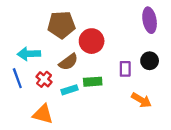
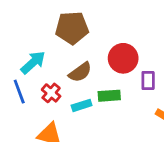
red circle: (92, 41) -> (123, 58), moved
cyan arrow: (29, 54) -> (33, 62), turned 140

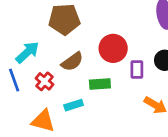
cyan rectangle: (82, 105) -> (74, 105), moved

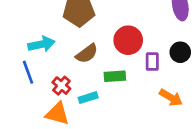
cyan arrow: (27, 52) -> (41, 44), turned 30
red cross: (44, 81) -> (61, 86), moved

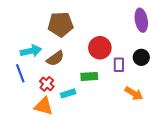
brown semicircle: (87, 54) -> (55, 58), moved

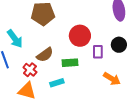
cyan arrow: (31, 51) -> (15, 39), turned 66
brown semicircle: (55, 58) -> (45, 55), moved
cyan rectangle: (68, 93) -> (57, 83), moved

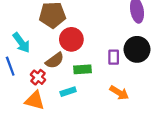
red circle: (80, 36) -> (71, 39), moved
black circle: (119, 45) -> (137, 49), size x1.5
orange arrow: (112, 79) -> (119, 93), moved

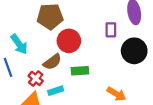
purple rectangle: (114, 57) -> (111, 30), moved
cyan rectangle: (68, 92) -> (56, 91), moved

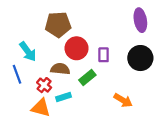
purple rectangle: (111, 30) -> (104, 55), moved
brown semicircle: (52, 62) -> (60, 69), turned -138
green rectangle: (80, 71) -> (87, 77), turned -35

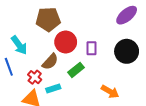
purple ellipse: (140, 20) -> (127, 15), turned 60
brown semicircle: (60, 69) -> (50, 62), turned 126

